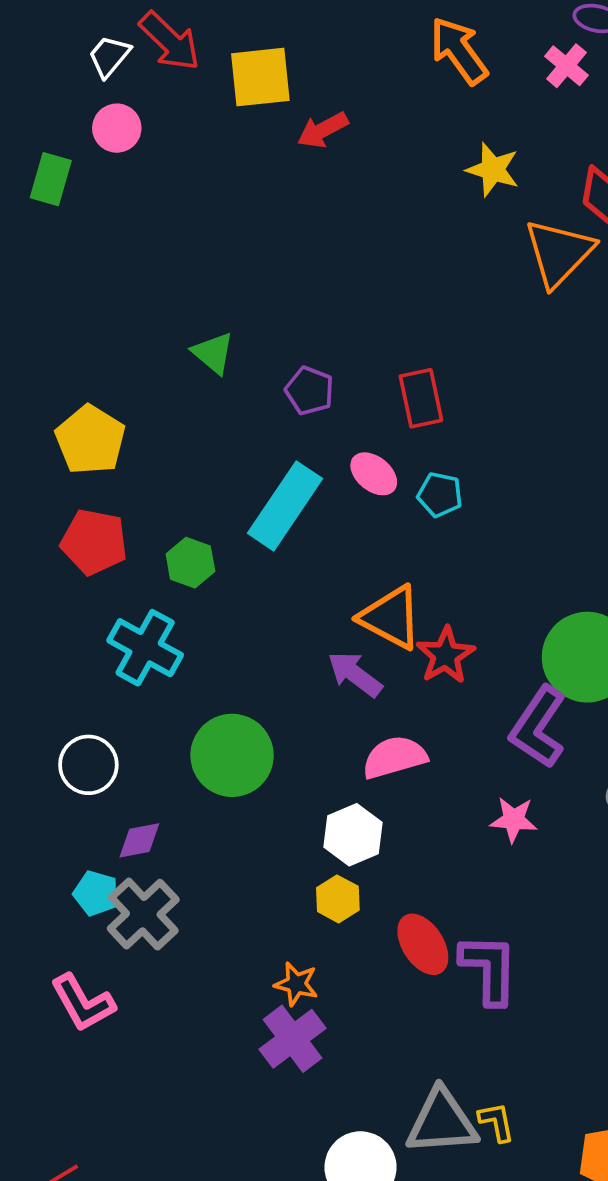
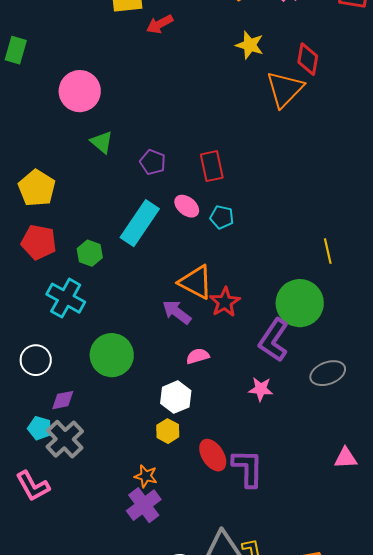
pink circle: (117, 128) -> (80, 91), moved, size x1.6
pink semicircle: (395, 757) -> (198, 356), size x0.7

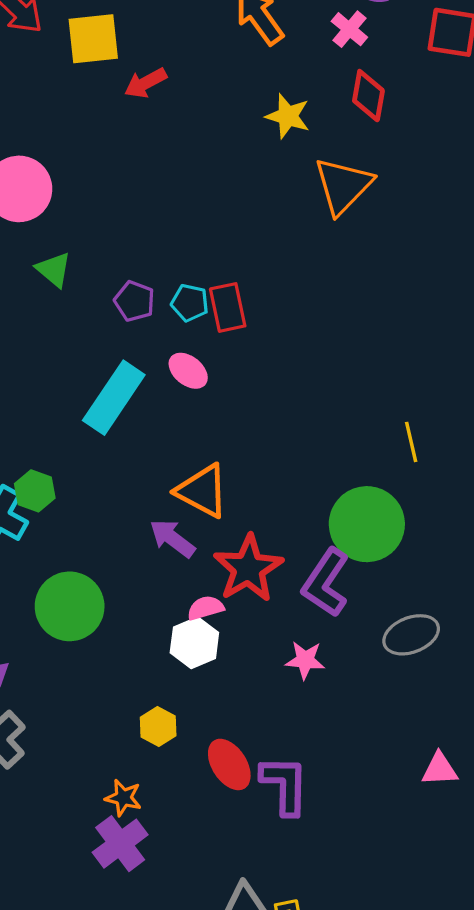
red diamond: (308, 59) -> (368, 96), moved
cyan pentagon: (222, 217) -> (190, 303), moved
green hexagon: (90, 253) -> (35, 491), moved
red star: (225, 302) -> (248, 568), moved, size x1.4
white hexagon: (176, 397) -> (194, 643), moved

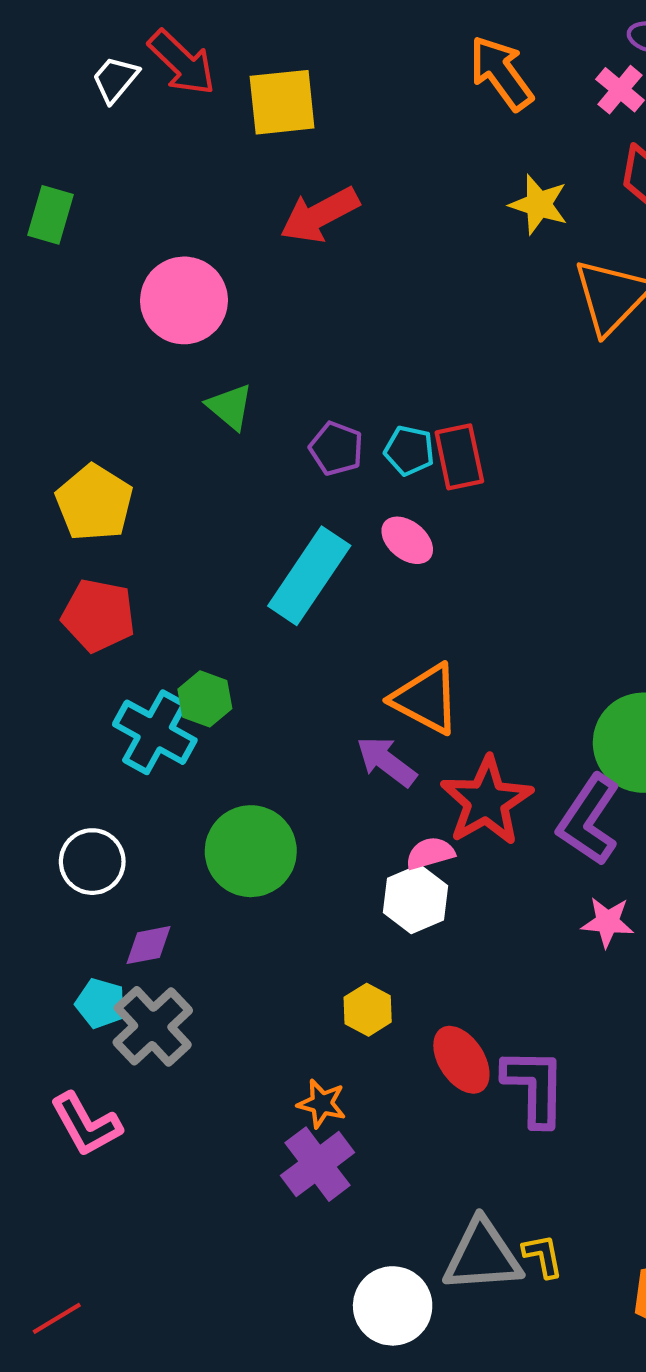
red arrow: (145, 83) -> (320, 215), moved, size x1.4
pink star: (305, 660) -> (607, 922), moved

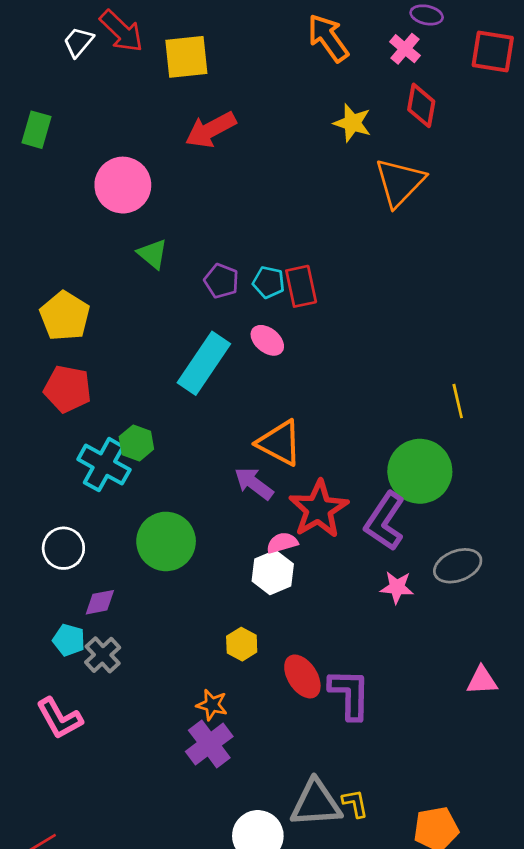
gray cross: (153, 1026) -> (103, 655), size x0.7

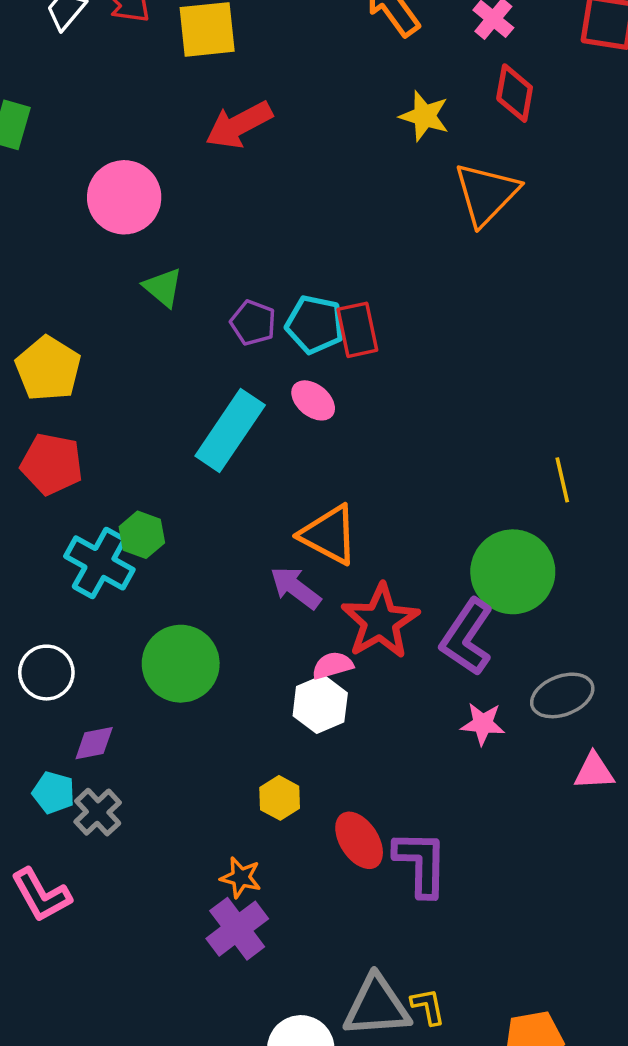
cyan pentagon: (269, 282) -> (315, 324), size x1.4
pink triangle: (482, 681) -> (594, 771), moved

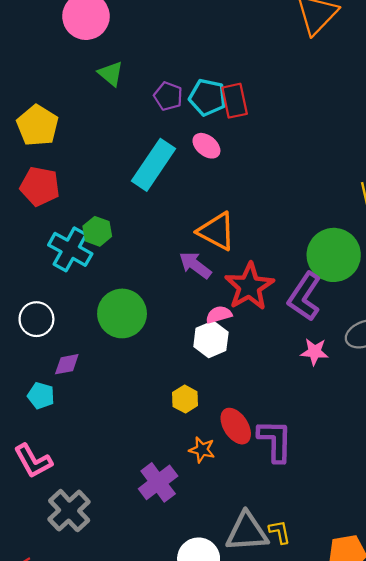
gray cross: (98, 812) -> (69, 511), moved, size x1.4
orange star: (241, 877) -> (202, 450), moved

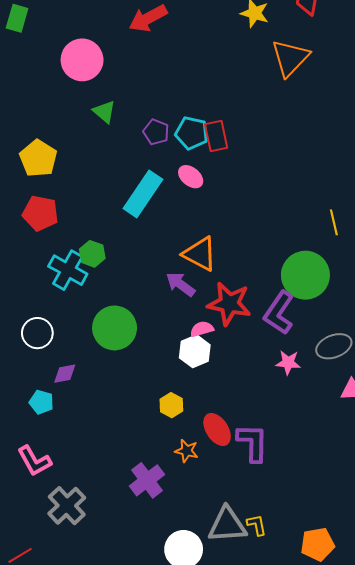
red star: (249, 286) -> (229, 304), turned -30

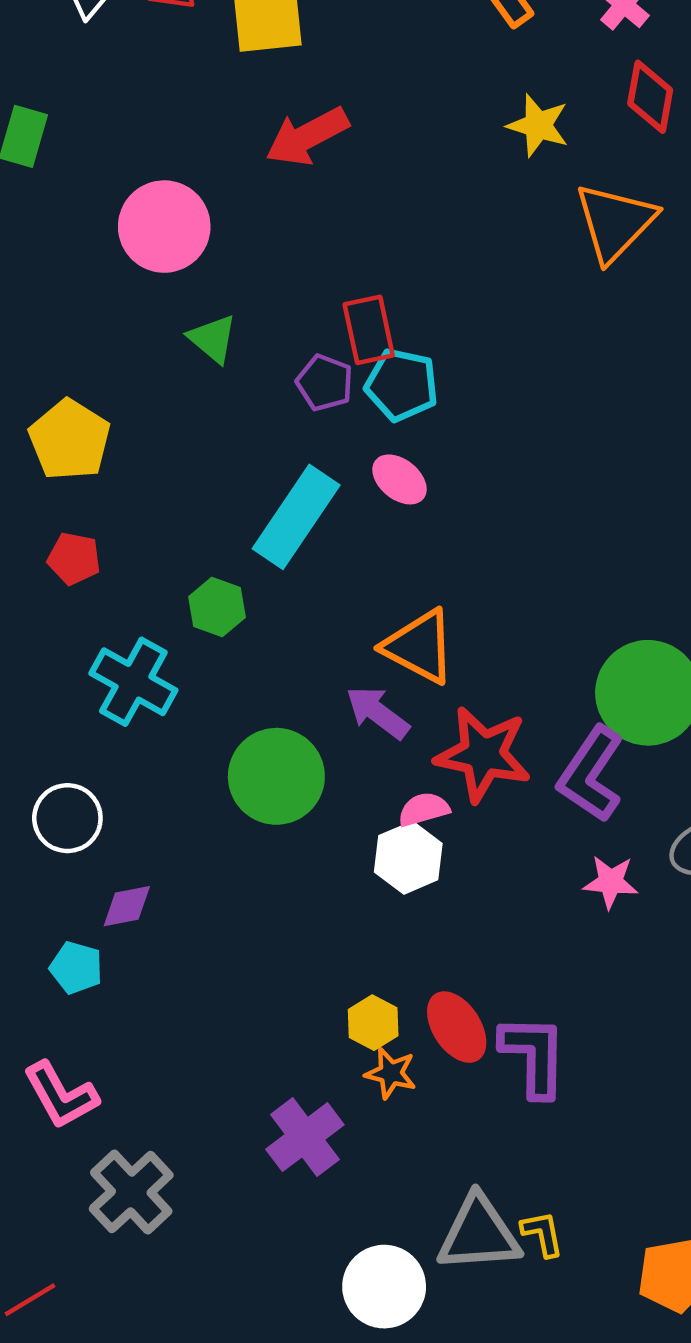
red rectangle: (216, 136) -> (369, 330), moved
red pentagon: (40, 213) -> (74, 559), size x0.7
green hexagon: (92, 254) -> (217, 607), moved
green circle: (115, 328) -> (276, 776), moved
yellow hexagon: (171, 405) -> (373, 1023), moved

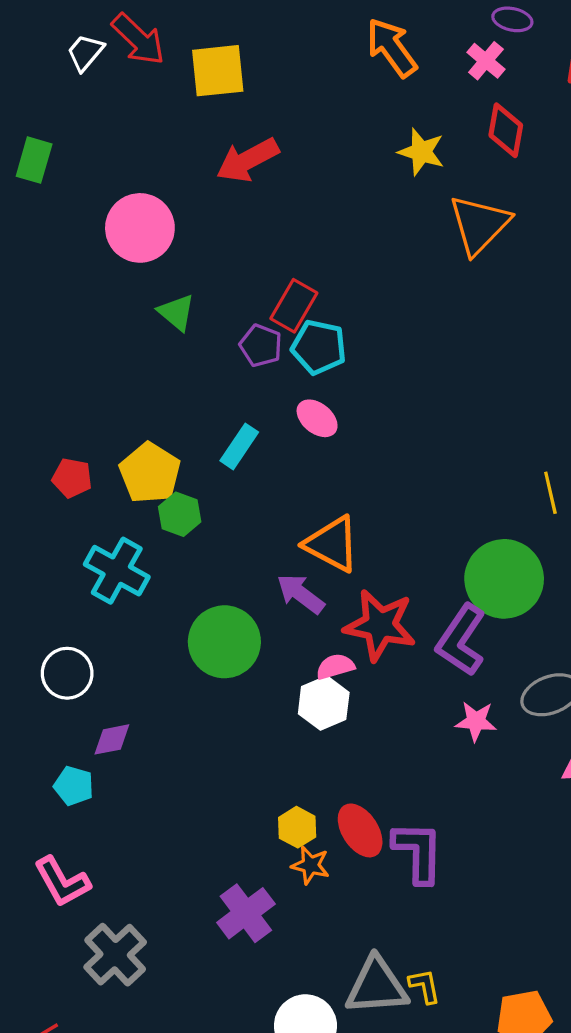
red rectangle: (369, 330) -> (294, 306), turned 42
yellow pentagon: (70, 440) -> (150, 473), moved
cyan rectangle: (296, 517) -> (239, 446), size x0.6

